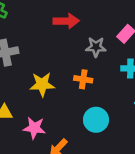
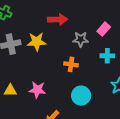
yellow star: (42, 84) -> (37, 42), moved
pink star: (34, 128) -> (37, 90), moved

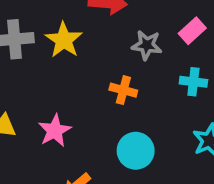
yellow star: (37, 42) -> (64, 40), turned 30
pink star: (37, 90) -> (55, 131), turned 30

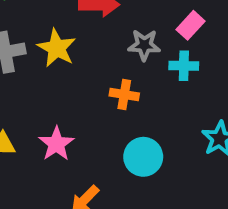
cyan cross: (193, 82) -> (184, 66), moved

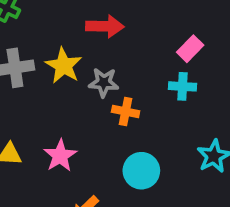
gray star: (144, 45) -> (104, 83), moved

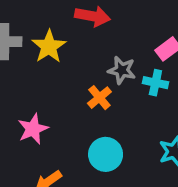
gray star: (104, 83) -> (122, 70), moved
orange cross: (126, 112) -> (99, 98), turned 30

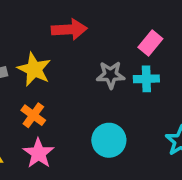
orange cross: (99, 98) -> (33, 115), moved
cyan circle: (106, 154) -> (109, 140), moved

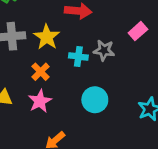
cyan cross: (146, 79) -> (78, 56), moved

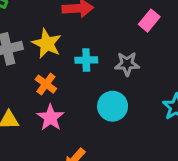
gray star: (104, 50) -> (127, 64), moved

